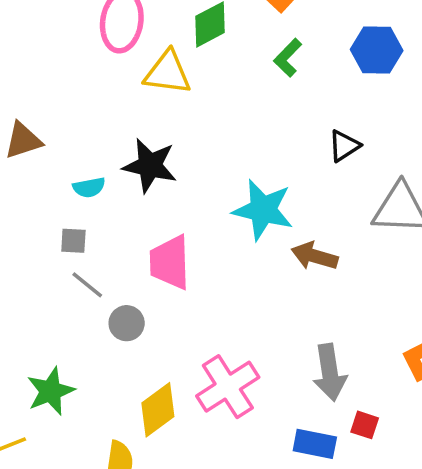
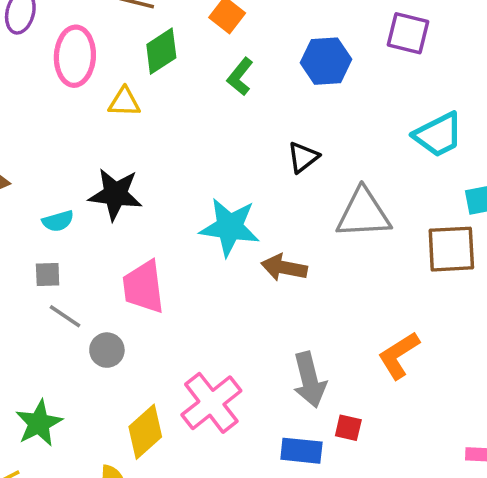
yellow triangle: (168, 73) -> (124, 102), size x0.7

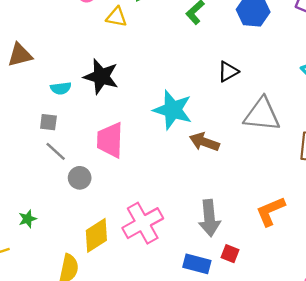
green star: (39, 423) -> (27, 219), size x0.6

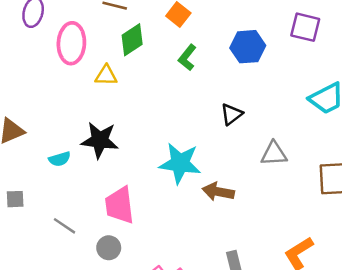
gray triangle: (262, 115) -> (274, 154), size x0.7
gray square: (48, 122) -> (15, 199), moved
gray circle: (80, 178) -> (109, 248), moved

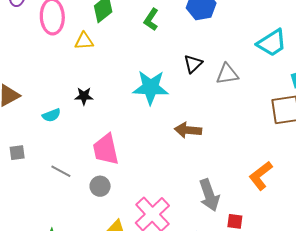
black star: (100, 140) -> (84, 96), size x0.6
gray triangle: (274, 154) -> (227, 74), moved
cyan star: (180, 163) -> (151, 87), moved

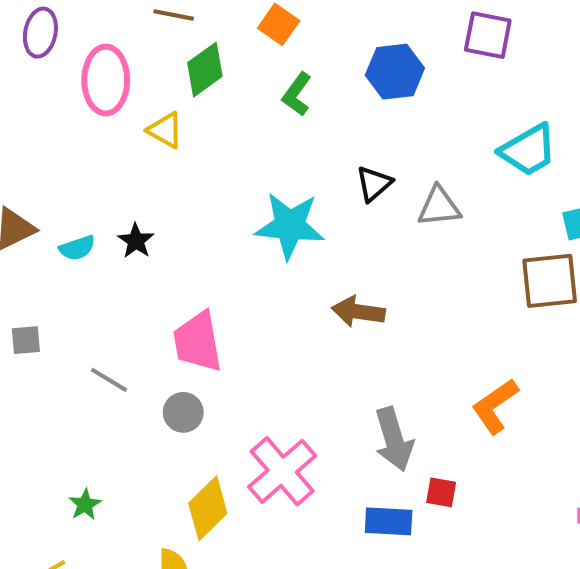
yellow triangle: (84, 41) -> (165, 130), turned 30
black star: (84, 96) -> (136, 241), moved, turned 30
cyan semicircle: (51, 115) -> (77, 248), moved

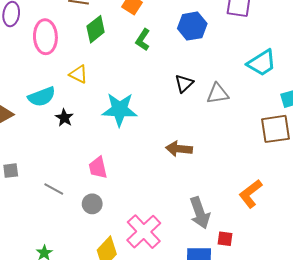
yellow triangle: (165, 130) -> (78, 74), moved
cyan star: (290, 226) -> (120, 110), moved
cyan semicircle: (77, 248) -> (42, 97), moved, size x1.5
pink trapezoid: (198, 342) -> (98, 168), size x0.7

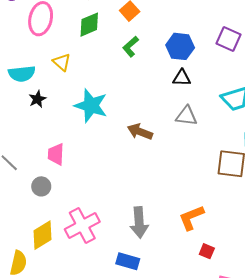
black triangle: (184, 83) -> (182, 78), moved, turned 30
brown arrow: (179, 149) -> (140, 132), moved
red square: (225, 239) -> (207, 251), moved

